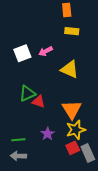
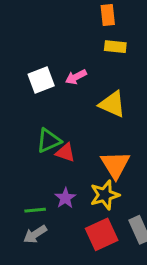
yellow star: (76, 130) -> (105, 195), moved
purple star: (48, 134) -> (65, 198), moved
red square: (73, 148) -> (102, 234), moved, size x1.5
gray arrow: (18, 156) -> (35, 234), turned -35

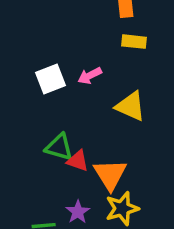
green triangle: (49, 141) -> (59, 147), turned 40
orange triangle: (115, 165) -> (110, 174), moved

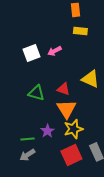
yellow triangle: (131, 106) -> (90, 79), moved
red triangle: (78, 161) -> (63, 89), moved

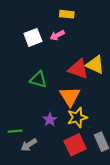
yellow rectangle: (80, 31) -> (67, 14), moved
red triangle: (63, 89) -> (78, 69), moved, size x1.5
green line: (27, 139) -> (15, 131), moved

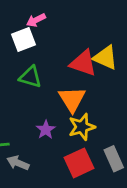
pink arrow: (57, 35) -> (36, 20), moved
white square: (33, 37) -> (24, 40), moved
gray arrow: (29, 145) -> (18, 163), turned 56

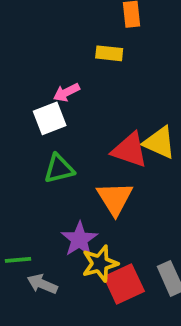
green triangle: (30, 77) -> (59, 169), turned -30
yellow star: (82, 127) -> (100, 264), moved
purple star: (46, 130) -> (79, 239), size x1.4

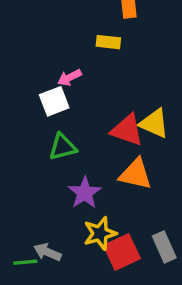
orange triangle: (115, 198) -> (135, 174), moved, turned -45
purple star: (79, 239) -> (85, 193), moved
green line: (18, 260) -> (25, 262), moved

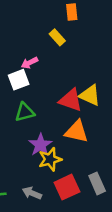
yellow rectangle: (108, 42) -> (57, 37), turned 42
yellow star: (100, 233) -> (50, 159), moved
gray arrow: (47, 252) -> (32, 193), moved

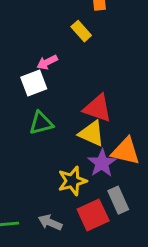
yellow triangle: (90, 95) -> (92, 133), moved
orange triangle: (77, 132) -> (126, 151), moved
purple star: (40, 145) -> (102, 163), moved
gray rectangle: (97, 183) -> (118, 200), moved

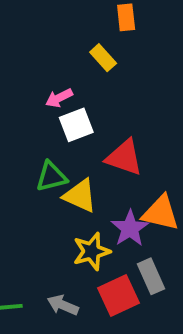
white square: (34, 83) -> (76, 125), moved
yellow triangle: (92, 133) -> (80, 196), moved

